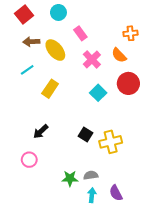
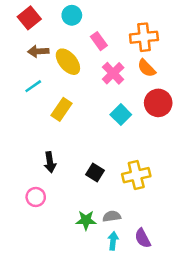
orange cross: (130, 33) -> (144, 37), moved, size x1.5
black arrow: (41, 131) -> (50, 162), turned -56
black square: (86, 135) -> (95, 173), moved

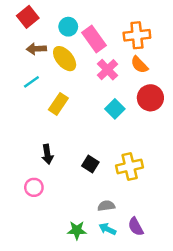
cyan circle: (72, 15) -> (68, 27), moved
pink rectangle: (99, 41) -> (94, 39), size x1.5
green star: (86, 220) -> (77, 230), moved
cyan arrow: (113, 241) -> (107, 229), turned -70

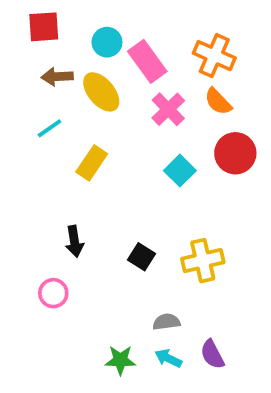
red square: (28, 17) -> (44, 27), turned 35
orange cross: (137, 35) -> (214, 56), turned 30

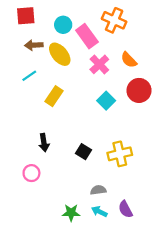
orange cross: (214, 56) -> (114, 20), moved

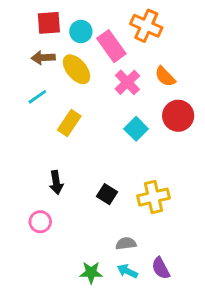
red square: (26, 16) -> (49, 23), moved

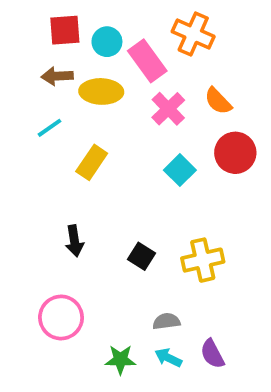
yellow ellipse: (77, 69) -> (101, 91), turned -48
pink circle: (40, 222) -> (61, 317), moved, size x1.5

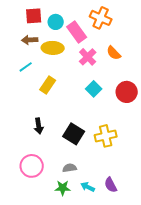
red circle: (235, 153) -> (127, 92), moved
black square: (141, 256) -> (74, 134), size x1.5
gray semicircle: (166, 321) -> (70, 168), moved

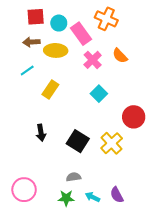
red circle: (127, 92) -> (134, 117), moved
yellow cross: (106, 136) -> (112, 143), turned -30
pink circle: (32, 166) -> (24, 190), moved

